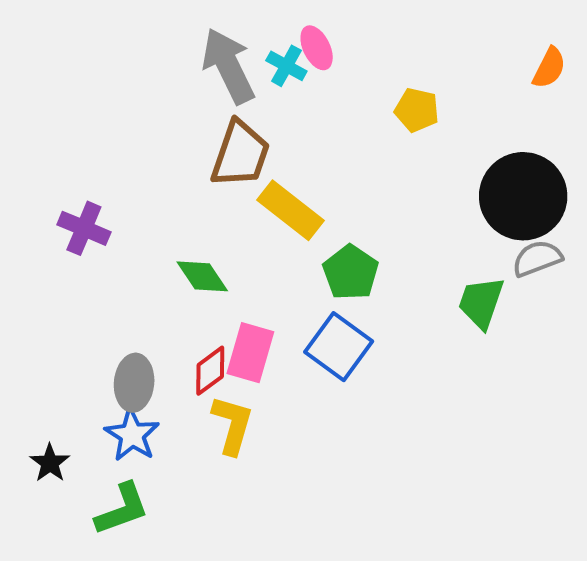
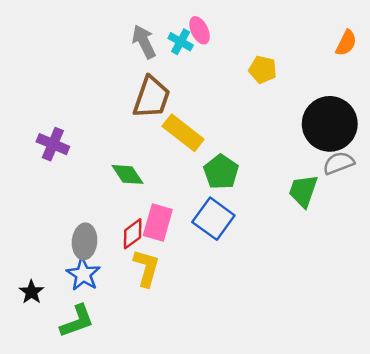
gray arrow: (228, 66) -> (144, 42), size x0.7

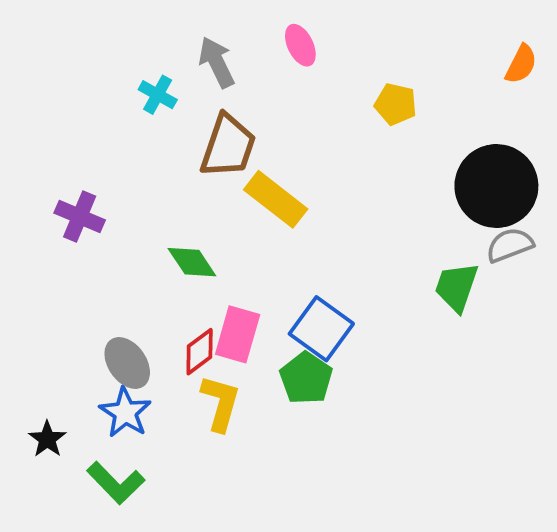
cyan cross: (181, 42) -> (158, 95), moved
green pentagon: (221, 172) -> (306, 378), moved
gray ellipse: (85, 241) -> (127, 363), turned -40
green L-shape: (77, 321) -> (116, 483), turned 66

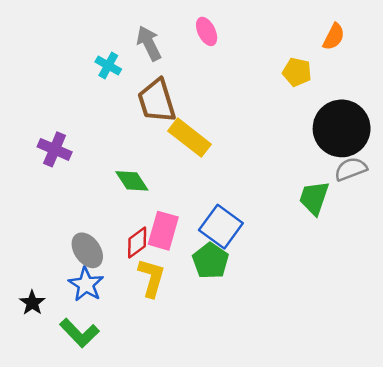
orange semicircle: (521, 64) -> (334, 37), moved
yellow pentagon: (396, 104) -> (297, 72), moved
brown trapezoid: (228, 146) -> (157, 101), turned 144

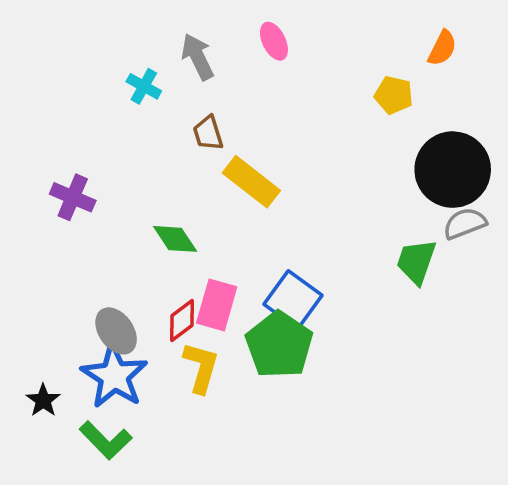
brown trapezoid: (157, 101) -> (208, 133), size x0.6
green pentagon: (211, 261) -> (279, 345), size x1.4
blue star: (86, 284) -> (114, 376), size x1.4

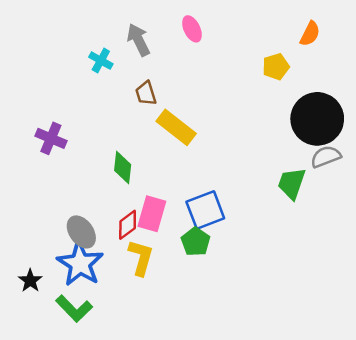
yellow pentagon: (394, 95) -> (276, 67), turned -30
green diamond: (175, 239) -> (123, 168), turned 40
blue square: (293, 300) -> (205, 210), turned 33
green pentagon: (279, 345) -> (196, 242), size x0.6

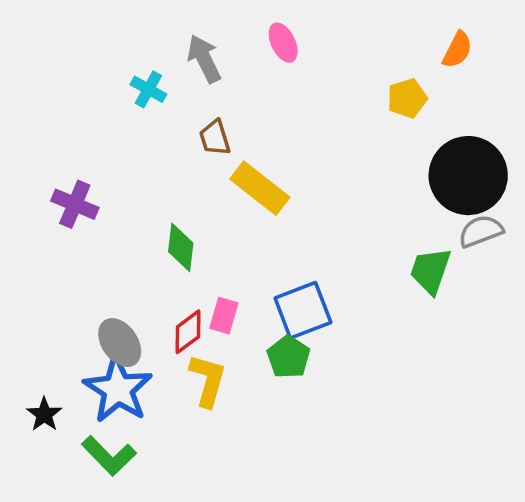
pink rectangle: (152, 214) -> (224, 316), size x0.7

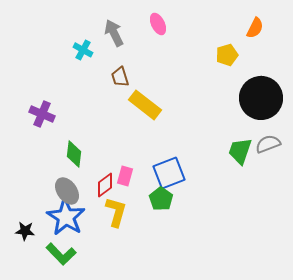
gray semicircle: (481, 231) -> (268, 144), moved
green diamond: (181, 247) -> (74, 154), moved
black star: (44, 414) -> (25, 231), turned -30

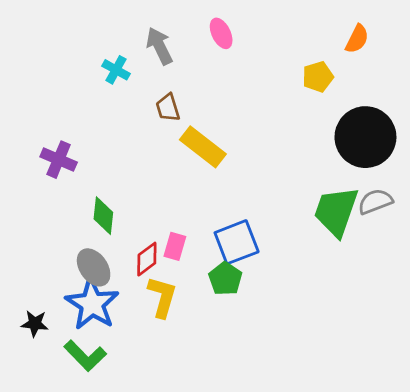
green trapezoid: (240, 151) -> (336, 211), size x1.4

